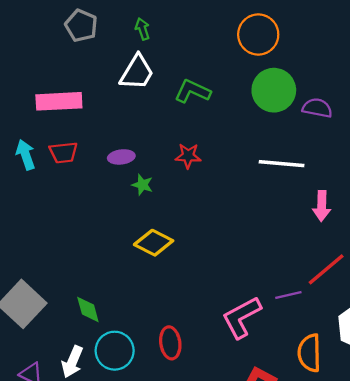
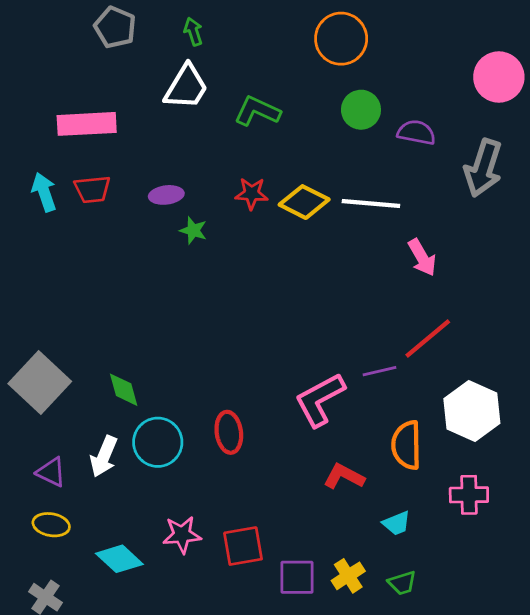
green circle: (274, 90) -> (361, 110), size x0.7
pink arrow: (322, 206) -> (422, 258), turned -32
yellow diamond: (154, 243) -> (304, 202), moved

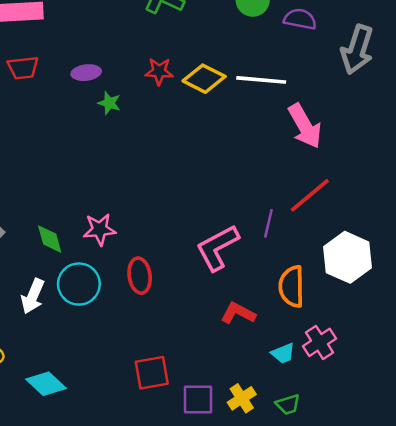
pink arrow: (422, 258) -> (305, 126), size x1.4
purple line: (379, 371) -> (268, 223), turned -64
pink cross: (469, 495) -> (320, 342), moved, turned -32
pink star: (182, 535) -> (100, 229), moved

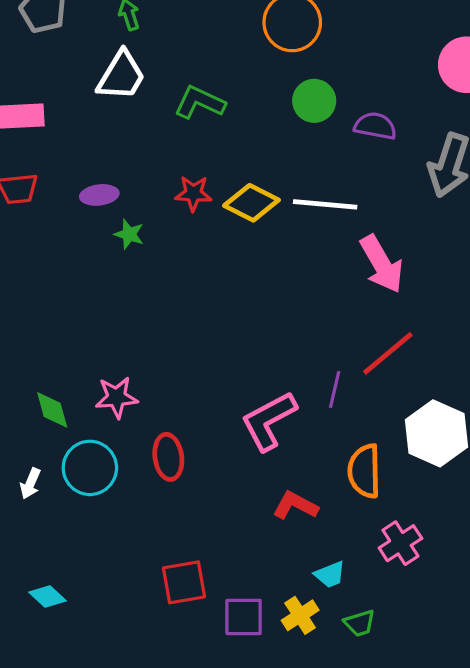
white arrow: (33, 296) -> (30, 484), size x0.7
cyan trapezoid: (283, 353) -> (330, 575), moved
cyan diamond: (46, 384) -> (48, 597), size x0.7

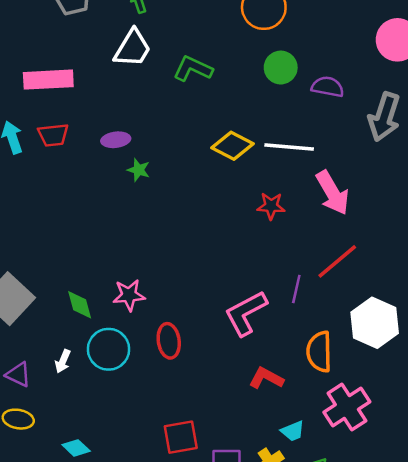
red star: (193, 193) -> (271, 206), moved
pink cross: (400, 543) -> (347, 407), size x1.4

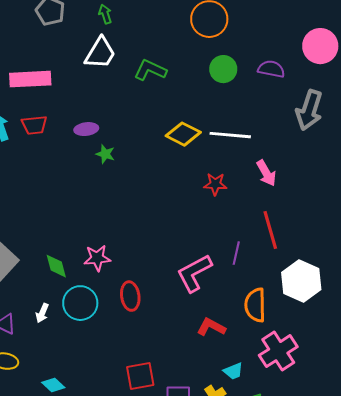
purple semicircle: (328, 87) -> (271, 69), moved
pink arrow: (332, 193) -> (266, 173), size x0.7
red line: (337, 261) -> (270, 230), turned -66

